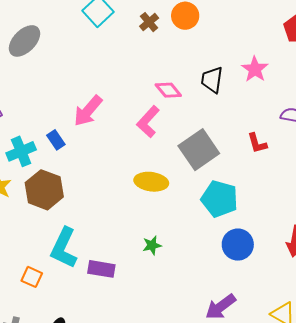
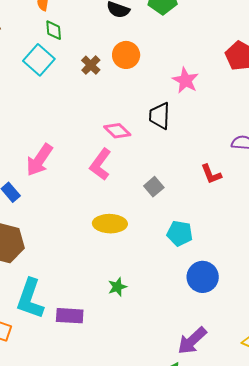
pink star: (255, 69) -> (185, 80), moved
gray square: (199, 150) -> (154, 187), size x0.5
cyan pentagon: (220, 199) -> (180, 233), size x0.7

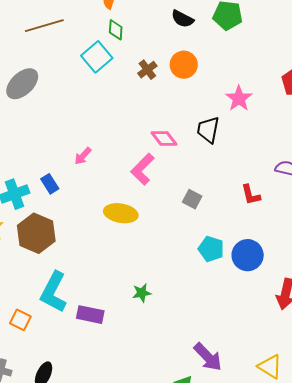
pink arrow: (39, 160) -> (83, 156), size x0.6
gray square: (154, 187) -> (192, 199), turned -30
yellow ellipse: (110, 224) -> (121, 213), moved
blue circle: (203, 277) -> (248, 255), moved
purple arrow: (192, 341) -> (208, 357), turned -100

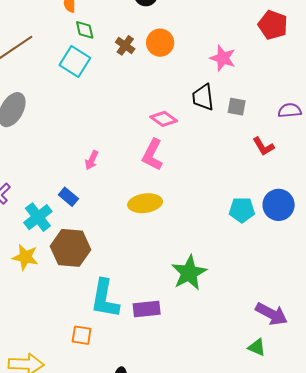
brown cross: (147, 70) -> (125, 45), moved
gray square: (192, 199) -> (237, 107), moved
green star: (142, 293) -> (189, 273), size x1.8

